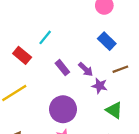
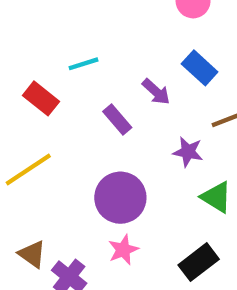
cyan line: (45, 37) -> (84, 64), turned 35
purple arrow: (86, 69) -> (156, 92), moved

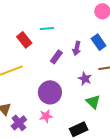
purple arrow: (156, 92) -> (77, 48), turned 48
purple rectangle: (117, 119) -> (56, 57), turned 64

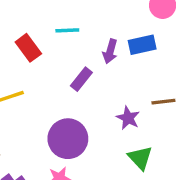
blue rectangle: (99, 42) -> (142, 45), moved, turned -70
purple arrow: (77, 48) -> (110, 51), moved

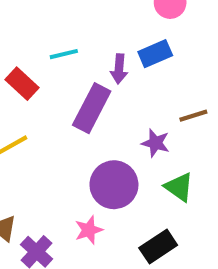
purple rectangle: (81, 79) -> (92, 108), size x1.6
purple circle: (68, 139) -> (114, 185), moved

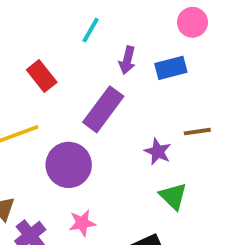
cyan line: (64, 54) -> (91, 30), moved, turned -56
purple arrow: (119, 69) -> (127, 60), moved
purple circle: (114, 185) -> (69, 165), moved

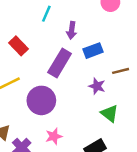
blue rectangle: (171, 68) -> (93, 51), moved

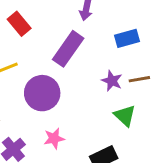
blue rectangle: (93, 51) -> (127, 38), moved
brown line: (121, 71) -> (139, 79), moved

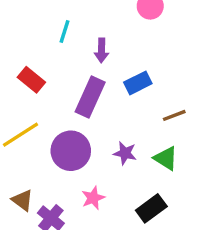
blue rectangle: (127, 38) -> (138, 83), moved
purple star: (112, 81) -> (125, 153), moved

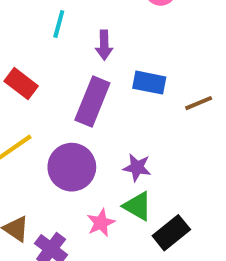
blue rectangle: (138, 83) -> (149, 83), turned 40
brown line: (174, 115) -> (199, 103), moved
green triangle: (166, 158) -> (138, 206), moved

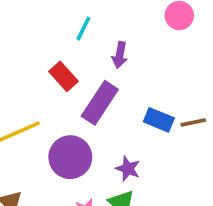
blue rectangle: (149, 83) -> (159, 120), moved
red rectangle: (21, 84) -> (63, 76), moved

